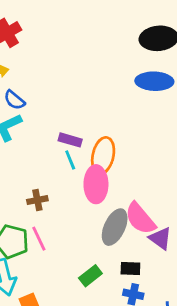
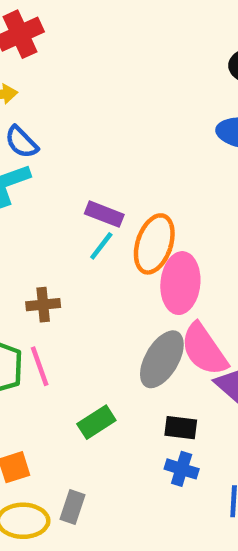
cyan line: (70, 160) -> (101, 246), turned 54
pink ellipse: (96, 184) -> (180, 283), moved
green rectangle: (90, 276) -> (96, 422), moved

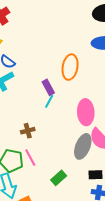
purple rectangle: (104, 214) -> (48, 87), turned 49
orange ellipse: (154, 244) -> (70, 67), moved

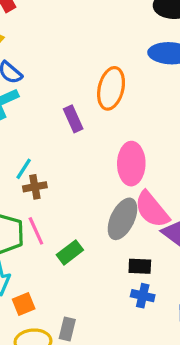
cyan line: (49, 101) -> (24, 169), moved
green rectangle: (59, 178) -> (70, 252), moved

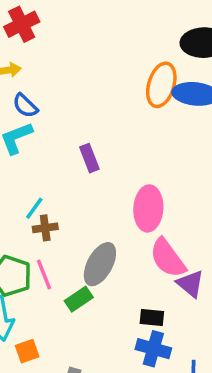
orange ellipse: (111, 88) -> (161, 85), moved
gray ellipse: (122, 219) -> (100, 264), moved
blue cross: (143, 296) -> (153, 349), size x1.4

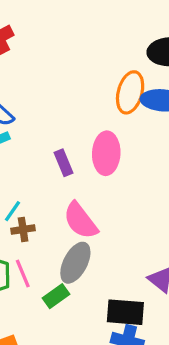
pink ellipse: (148, 208) -> (106, 153), moved
pink semicircle: (168, 258) -> (80, 221), moved
black rectangle: (152, 318) -> (125, 312), size x1.6

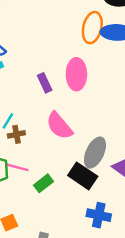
gray ellipse: (75, 263) -> (95, 153), moved
pink line: (23, 273) -> (18, 167), turned -50
black rectangle: (125, 312) -> (83, 176), moved, turned 32

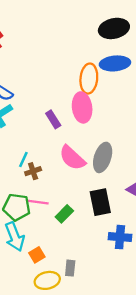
orange ellipse: (92, 28) -> (89, 79), moved
gray ellipse: (95, 153) -> (103, 157), moved
black rectangle: (83, 176) -> (100, 202), turned 52

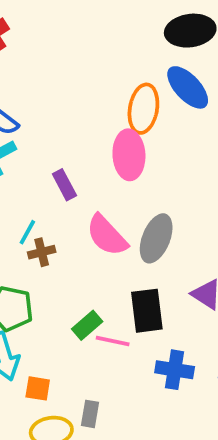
blue ellipse: (115, 63) -> (188, 87), turned 48
purple rectangle: (53, 119) -> (64, 185), moved
pink line: (38, 202) -> (113, 341), moved
orange square: (37, 255) -> (38, 388), turned 35

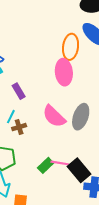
purple rectangle: (64, 185) -> (19, 91), moved
black rectangle: (147, 311) -> (79, 170), moved, turned -30
pink line: (113, 341) -> (60, 163), moved

